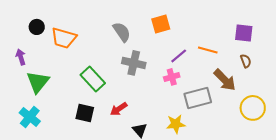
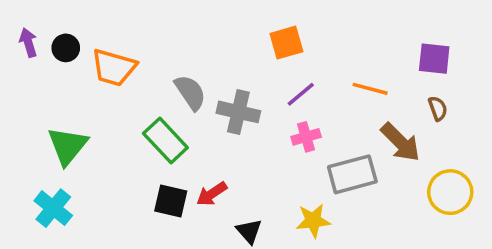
gray semicircle: (122, 32) -> (190, 92), moved
purple line: (179, 56) -> (301, 94), moved
purple arrow: (21, 57) -> (28, 43), moved
black square: (85, 113) -> (171, 201), moved

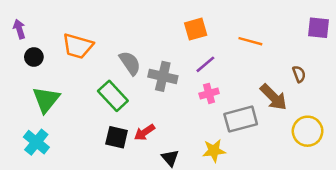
black circle: (66, 48) -> (34, 57), moved
purple square: (434, 59) -> (318, 28), moved
orange line: (370, 89) -> (250, 41), moved

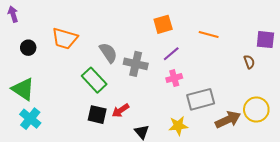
purple square: (318, 28) -> (265, 40), moved
purple arrow: (19, 29) -> (13, 14), moved
brown arrow: (273, 97) -> (228, 120), moved, turned -70
green triangle: (46, 100) -> (23, 89), moved, turned -35

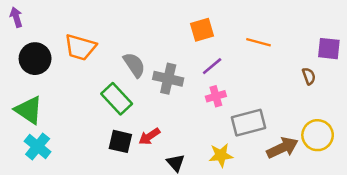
black circle: (28, 48) -> (35, 59), size x1.6

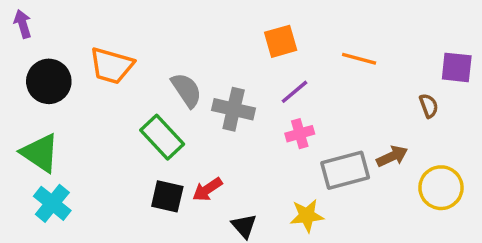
brown arrow: (282, 148) -> (392, 156), moved, size x0.7

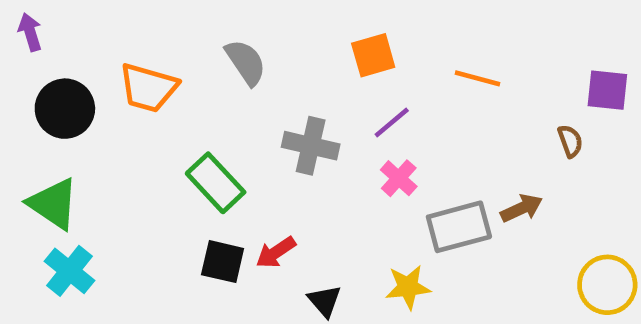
gray semicircle: (186, 90) -> (246, 62), moved
pink cross: (300, 134) -> (399, 178), turned -32
yellow circle: (441, 188) -> (607, 285), moved

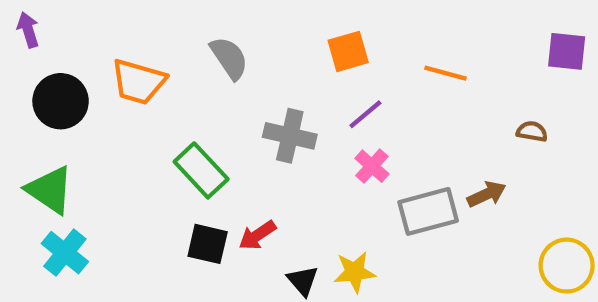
purple square: (607, 90) -> (567, 51), moved
brown semicircle: (570, 141) -> (532, 131), turned -60
yellow star: (408, 287) -> (355, 272), moved

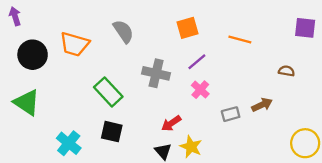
gray rectangle: (428, 211) -> (231, 114), size x0.6
red arrow: (257, 235) -> (171, 123), moved
cyan cross: (65, 253) -> (69, 143), moved
yellow star: (355, 272) -> (191, 147), turned 30

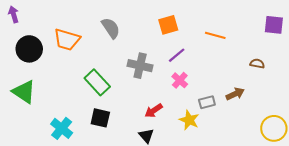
yellow star: (191, 147) -> (189, 120), moved

